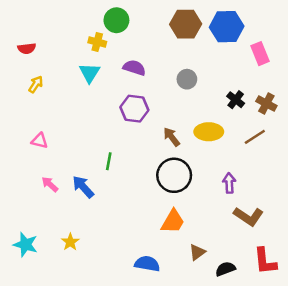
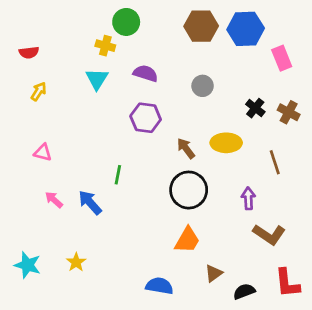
brown line: (255, 137) -> (275, 162), moved, turned -75

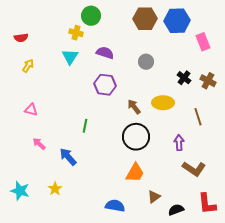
blue arrow: (90, 203) -> (68, 157), moved

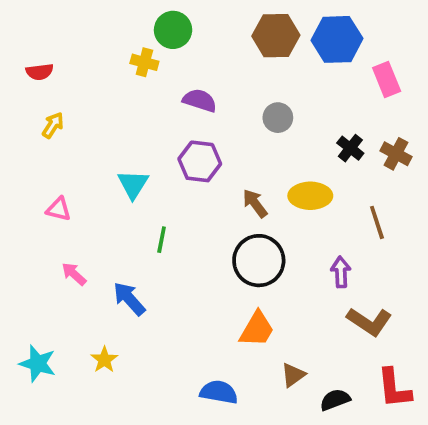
cyan triangle: (70, 57) -> (133, 184), moved

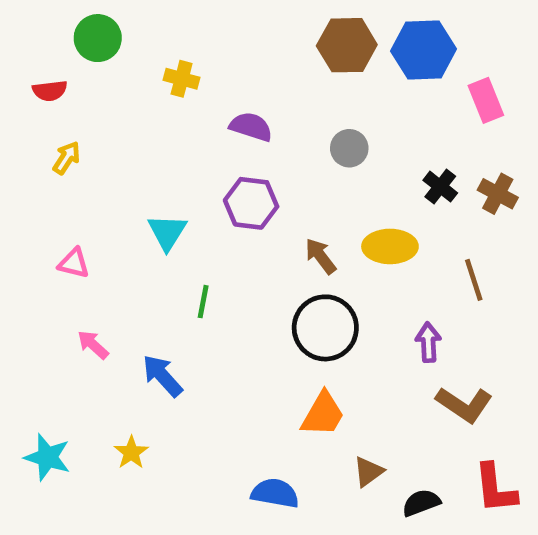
green circle: (173, 30) -> (98, 38), moved

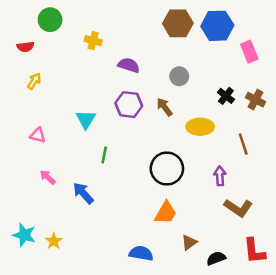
brown arrow: (321, 256) -> (164, 107), moved
yellow star: (131, 452) -> (54, 241), moved

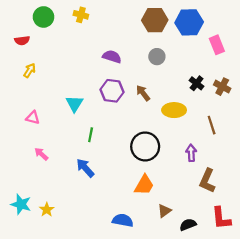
yellow cross: (93, 41) -> (81, 15), moved
gray circle: (179, 76) -> (157, 57), moved
blue arrow: (83, 193) -> (85, 168), moved
brown L-shape: (238, 208) -> (207, 181), turned 80

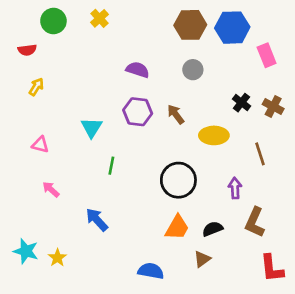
yellow cross: (81, 15) -> (99, 18), turned 32
blue arrow: (85, 168) -> (97, 220), moved
black semicircle: (188, 225) -> (213, 229), moved

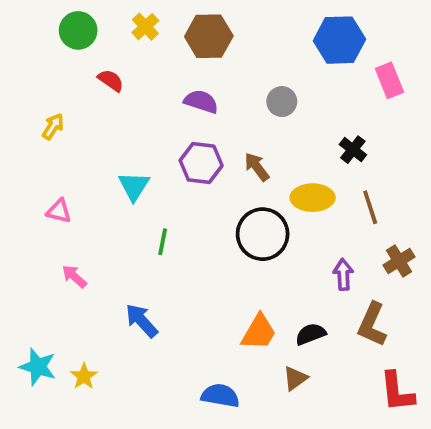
brown hexagon: (190, 25) -> (209, 36), moved
red semicircle: (27, 50) -> (111, 80), moved, turned -138
brown cross: (273, 107) -> (399, 261), moved, turned 30
brown line: (260, 154) -> (370, 207), moved
black circle: (178, 180) -> (263, 234), moved

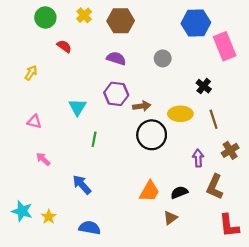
pink rectangle: (389, 80) -> (225, 46), size x1.4
brown arrow: (257, 167) -> (142, 106), moved, turned 119
blue semicircle: (220, 396) -> (90, 228), moved

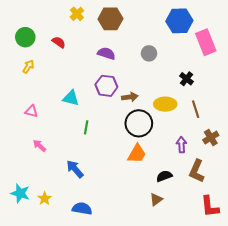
green circle: (45, 17) -> (25, 37), moved
cyan triangle: (77, 107) -> (71, 98), turned -48
orange trapezoid: (149, 191) -> (137, 154), moved

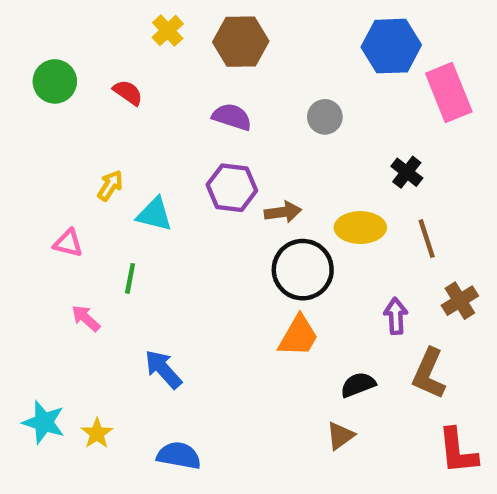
yellow arrow: (28, 67) -> (110, 185), moved
green line: (86, 127) -> (130, 278), moved

